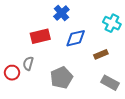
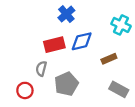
red rectangle: (40, 36) -> (54, 45), moved
gray semicircle: (28, 63) -> (41, 69), moved
red circle: (12, 73) -> (25, 90), moved

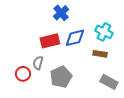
cyan cross: (121, 25) -> (104, 32), moved
brown rectangle: (109, 59) -> (100, 54), turned 32
red circle: (25, 90) -> (23, 74), moved

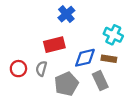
blue diamond: (75, 38) -> (85, 58), moved
red circle: (23, 74) -> (18, 69), moved
gray rectangle: (109, 82) -> (100, 81), moved, turned 36

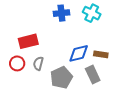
blue cross: (66, 14) -> (61, 13), turned 35
cyan cross: (113, 35) -> (92, 13), moved
red rectangle: (54, 45) -> (28, 41), moved

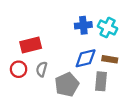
blue cross: (61, 13) -> (83, 25), moved
cyan cross: (92, 13) -> (108, 27), moved
gray rectangle: (93, 75) -> (101, 81), turned 30

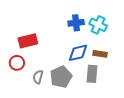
gray semicircle: (42, 69) -> (38, 77), moved

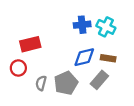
gray rectangle: (92, 74) -> (99, 80), turned 36

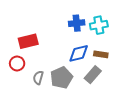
cyan cross: (106, 27) -> (99, 25), turned -36

